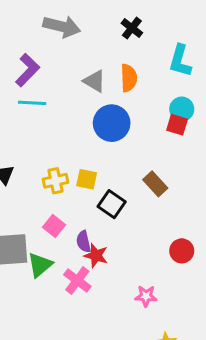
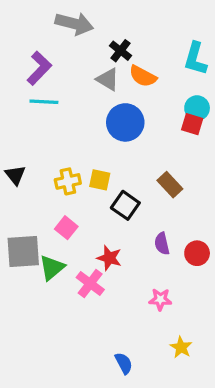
black cross: (132, 28) -> (120, 51), moved
orange semicircle: (129, 78) -> (143, 76), turned 120
purple semicircle: (84, 242) -> (162, 244), moved

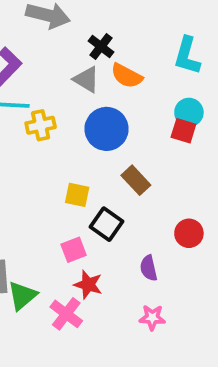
yellow cross: (68, 181) -> (41, 125), moved
brown rectangle: (170, 185) -> (136, 180), moved
pink square: (66, 228) -> (74, 250), moved, turned 30
red circle: (197, 253) -> (189, 233), moved
pink star: (160, 299) -> (152, 318), moved

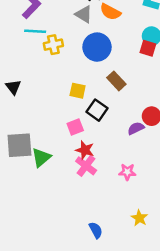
purple semicircle: (149, 268) -> (136, 128), moved, turned 77
pink cross: (66, 314) -> (86, 166), moved

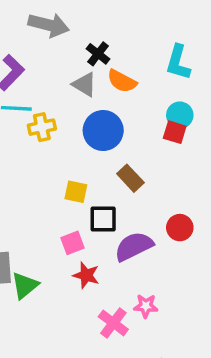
black square: (97, 110) -> (103, 219), turned -35
purple semicircle: (136, 128) -> (134, 246), moved, size x1.6
pink cross: (86, 166) -> (113, 323), moved

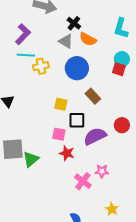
pink square: (72, 243) -> (59, 134), turned 32

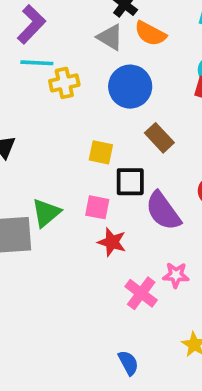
purple semicircle: (95, 136) -> (163, 211), turned -100
green triangle: (31, 159) -> (46, 213), moved

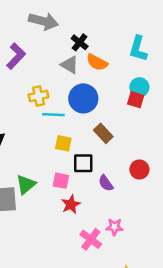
cyan line: (37, 63) -> (53, 115), moved
purple semicircle: (163, 211) -> (106, 183), size x0.6
red star: (112, 242) -> (71, 204), turned 30

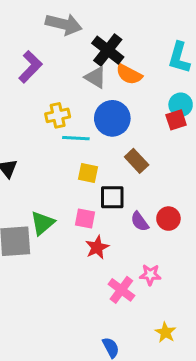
black cross: (80, 42) -> (108, 50), size x1.5
red square: (136, 100) -> (176, 120), turned -35
red circle: (139, 170) -> (168, 219), moved

